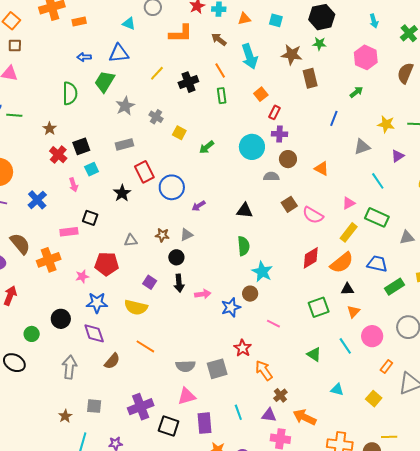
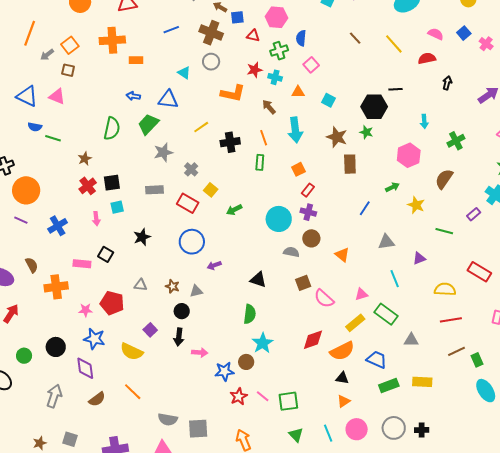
yellow star: (386, 124) -> (416, 205), moved
red rectangle: (144, 172) -> (188, 203), moved, turned -45
brown semicircle: (20, 244) -> (32, 265), size x0.7
green square: (319, 307) -> (288, 401), moved
red star: (243, 348) -> (239, 397), moved

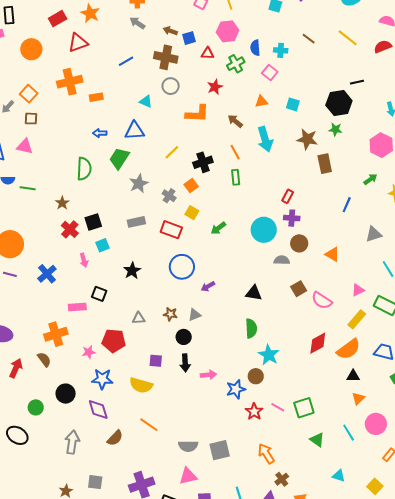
cyan cross: (275, 77) -> (281, 50), moved
orange square: (298, 169) -> (191, 186), moved
brown semicircle: (32, 265) -> (44, 359), moved
purple square: (150, 330) -> (156, 361), turned -32

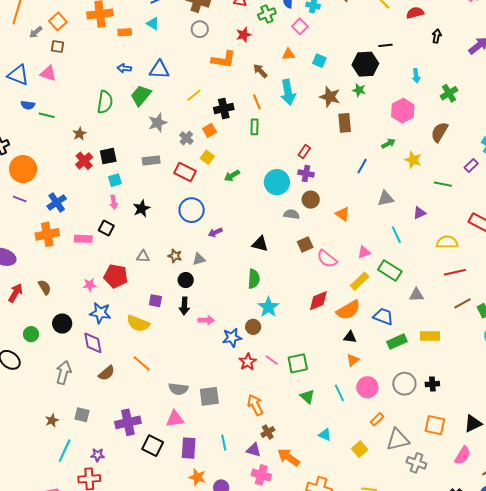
cyan triangle: (146, 101) -> (153, 24), moved
pink arrow: (84, 260) -> (114, 202), moved
orange cross: (56, 334) -> (47, 234), moved

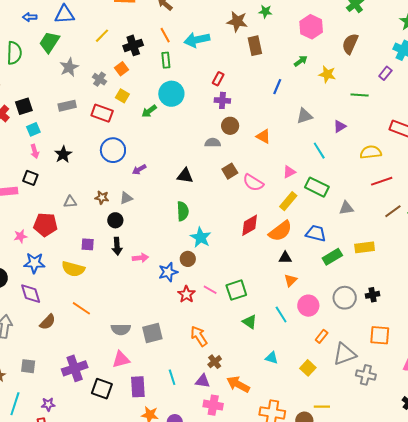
cyan arrow: (288, 92) -> (197, 40), moved, turned 95
cyan circle: (277, 182) -> (171, 94), moved

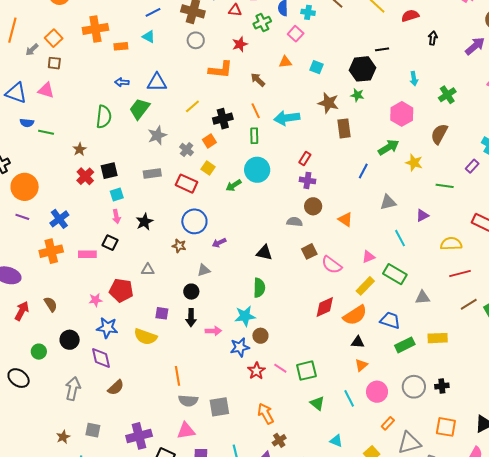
green arrow: (301, 61) -> (389, 147), size x1.5
brown star: (102, 198) -> (179, 246), moved
cyan star: (201, 237) -> (245, 316), moved, turned 30
orange line: (81, 308) -> (178, 376), moved, turned 42

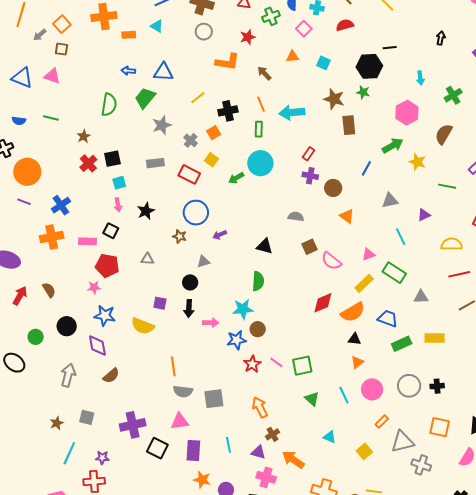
red semicircle: (410, 16) -> (345, 25), moved
blue semicircle: (27, 123) -> (19, 121), moved
brown circle: (313, 206) -> (333, 188), moved
red pentagon: (121, 290) -> (107, 266), moved

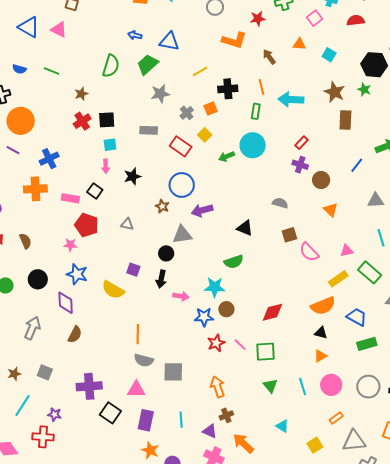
purple arrow: (220, 235) -> (202, 210), size x1.5
gray triangle: (203, 262) -> (182, 235), size x1.5
green semicircle: (258, 281) -> (234, 262), turned 60
red diamond: (323, 303) -> (273, 312), moved
brown semicircle: (111, 376) -> (75, 335), turned -30

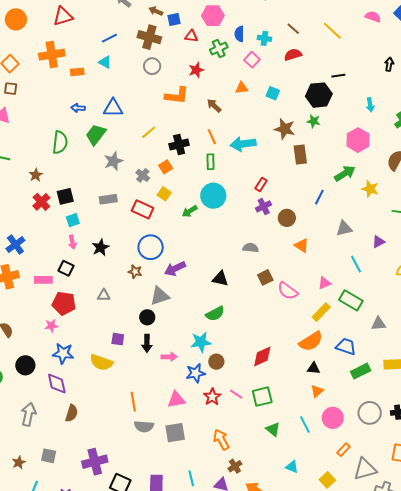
purple cross: (300, 165) -> (264, 206), turned -35
pink triangle: (136, 389) -> (176, 400), moved

